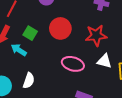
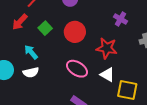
cyan arrow: (19, 50) -> (31, 52), moved
white semicircle: (29, 81) -> (31, 72), turned 42

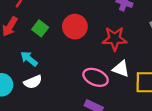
pink ellipse: (77, 69) -> (96, 77), moved

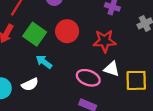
green square: (40, 28) -> (35, 34), size x1.5
cyan arrow: (29, 59) -> (44, 62), moved

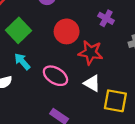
red circle: (67, 31) -> (67, 31), moved
pink ellipse: (88, 78) -> (55, 76), moved

